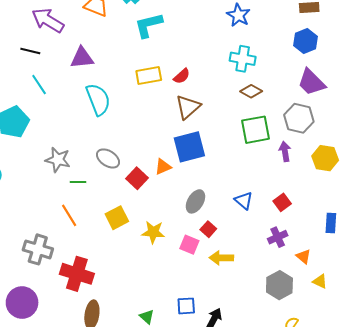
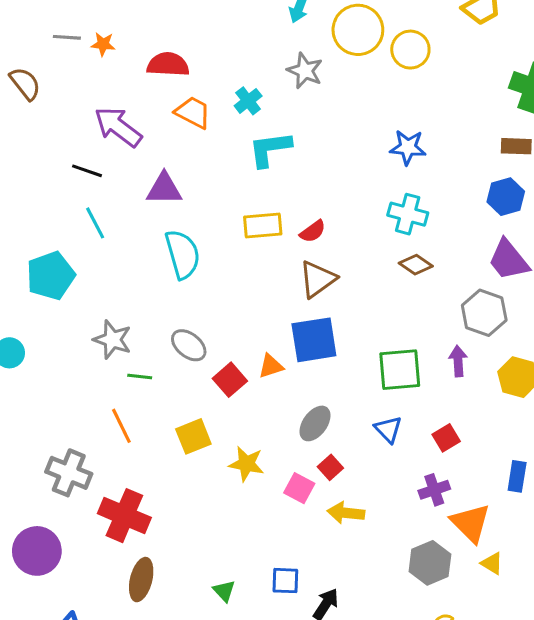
blue star: (238, 15) -> (408, 147), turned -30
green square: (256, 130) -> (400, 370), moved
orange triangle: (303, 256) -> (471, 523), size x1.8

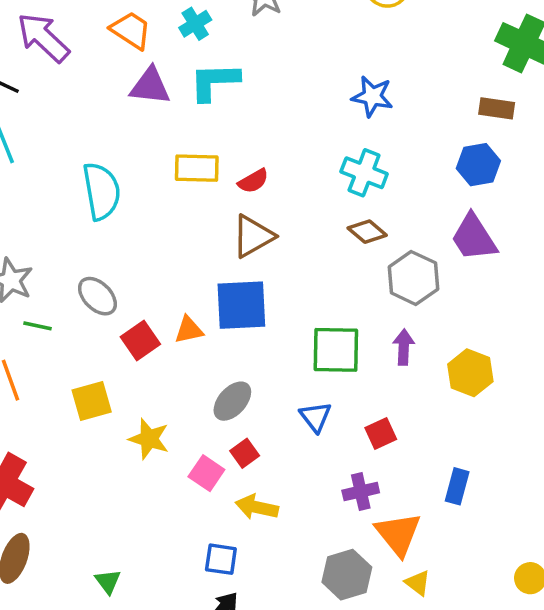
purple triangle: (164, 189) -> (150, 86), moved
gray hexagon: (484, 313) -> (413, 278), moved
blue square: (285, 581) -> (221, 559), moved

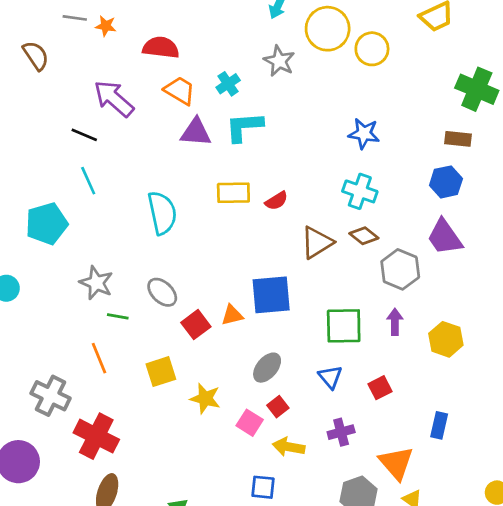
brown triangle: (253, 236) -> (317, 242), moved
purple cross: (361, 492) -> (341, 432), moved

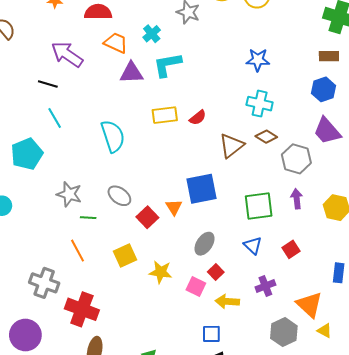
orange triangle: (232, 315) -> (174, 207), turned -42

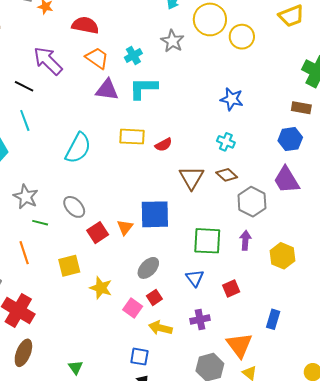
cyan cross: (260, 104) -> (226, 142), size x0.7
cyan semicircle: (113, 136) -> (78, 148), turned 36
brown triangle: (232, 146) -> (191, 178), turned -32

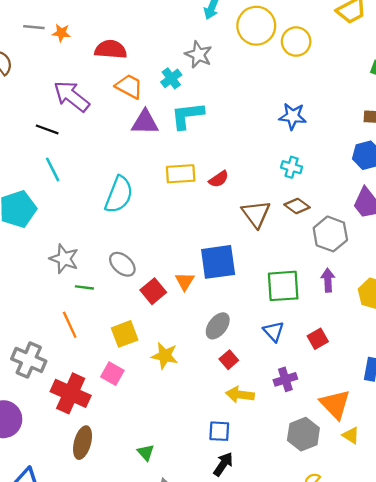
gray star: (172, 41) -> (198, 55), moved
pink square: (133, 308) -> (112, 374), moved

